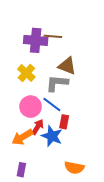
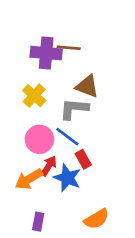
red rectangle: (64, 122) -> (83, 159), turned -40
orange semicircle: (74, 168) -> (97, 219), turned -42
purple rectangle: (21, 170) -> (38, 222), moved

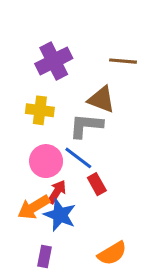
brown line: (69, 48) -> (123, 61), moved
purple cross: (46, 53) -> (54, 61), turned -32
yellow cross: (34, 96) -> (40, 110), turned -35
blue star: (67, 178) -> (60, 215), moved

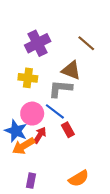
brown line: (123, 61) -> (86, 43), turned 36
blue star: (60, 215) -> (16, 131), moved

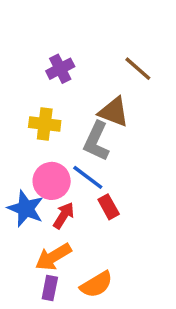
purple cross: (38, 43) -> (60, 69), size x0.7
gray L-shape: (60, 89) -> (96, 141), turned -70
orange arrow: (24, 146) -> (53, 257), moved
orange semicircle: (79, 178) -> (96, 285), moved

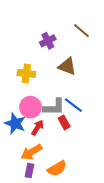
purple cross: (60, 69) -> (48, 41), moved
brown line: (138, 69) -> (81, 31), moved
gray L-shape: (96, 141) -> (54, 107), moved, turned -115
blue line: (88, 177) -> (73, 105), moved

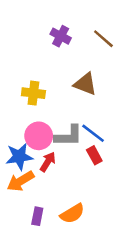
purple cross: (48, 41) -> (61, 36), moved, turned -35
red rectangle: (64, 122) -> (94, 155), moved
blue star: (15, 123) -> (19, 157), turned -30
orange arrow: (31, 152) -> (21, 181), moved

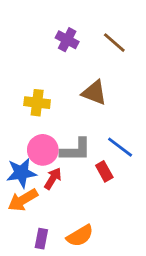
blue line: (93, 133) -> (120, 147), moved

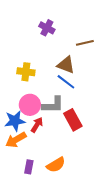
brown line: (114, 43) -> (85, 43), moved, turned -54
blue line: (120, 147) -> (66, 82), moved
red rectangle: (104, 171) -> (73, 120), size x1.5

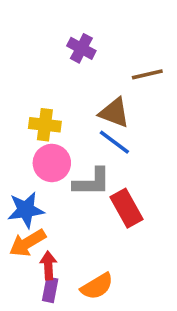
pink circle: (30, 105) -> (52, 163), moved
red arrow: (37, 125) -> (48, 265), moved, turned -35

